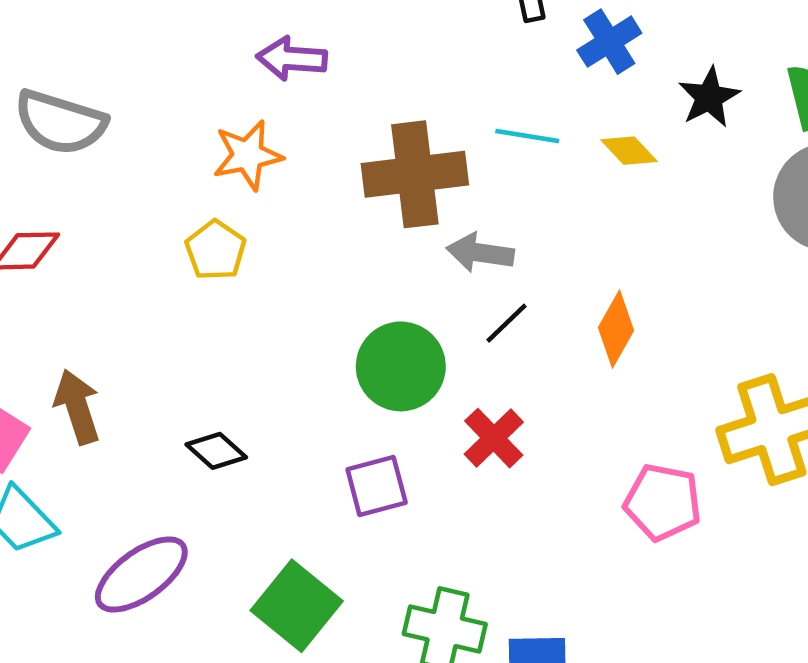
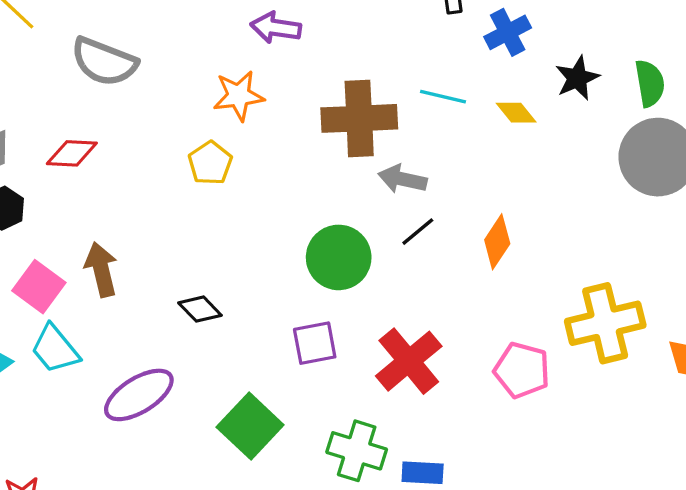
red cross: (494, 438) -> (409, 361), moved, size x1.5

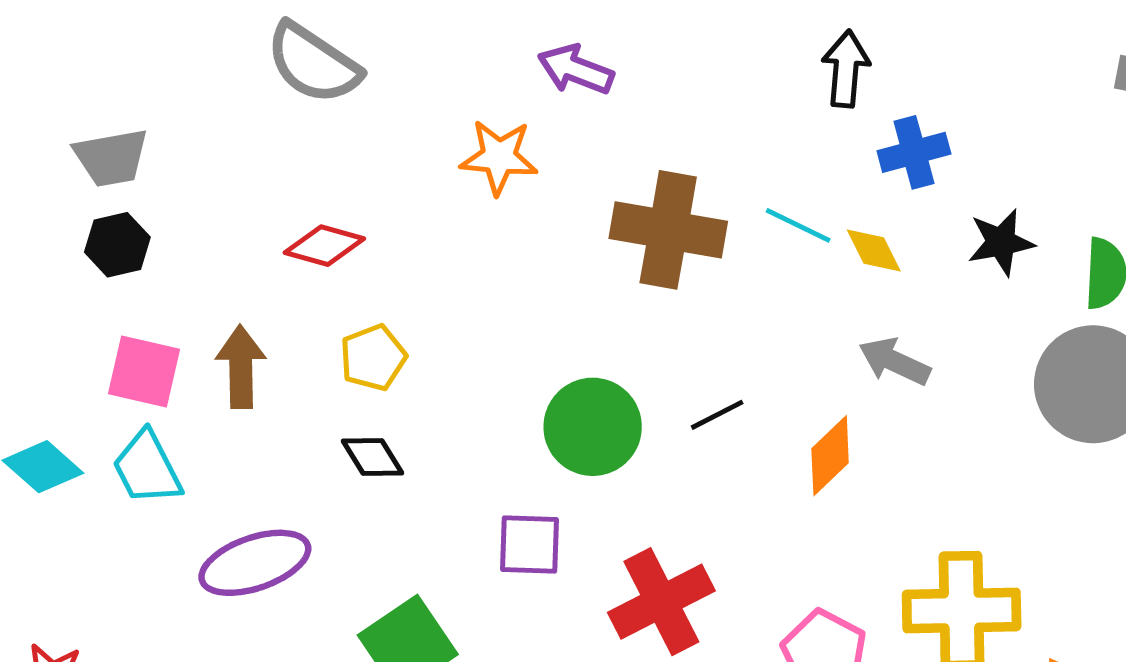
yellow diamond: (516, 113) -> (874, 250), moved
red diamond: (72, 153) -> (324, 246), moved
yellow pentagon: (210, 163) -> (373, 358), moved
gray arrow: (402, 179) -> (894, 361), moved
pink square: (39, 287) -> (144, 371), turned -36

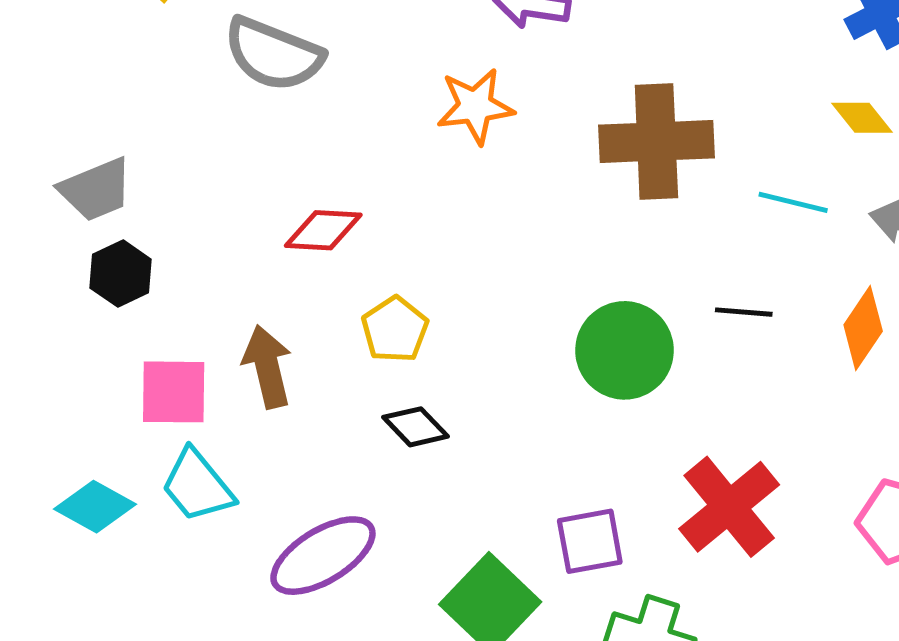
cyan line: (798, 225) -> (793, 202), moved
black line: (717, 415) -> (744, 312), turned 44
purple square: (529, 545) -> (590, 541), moved

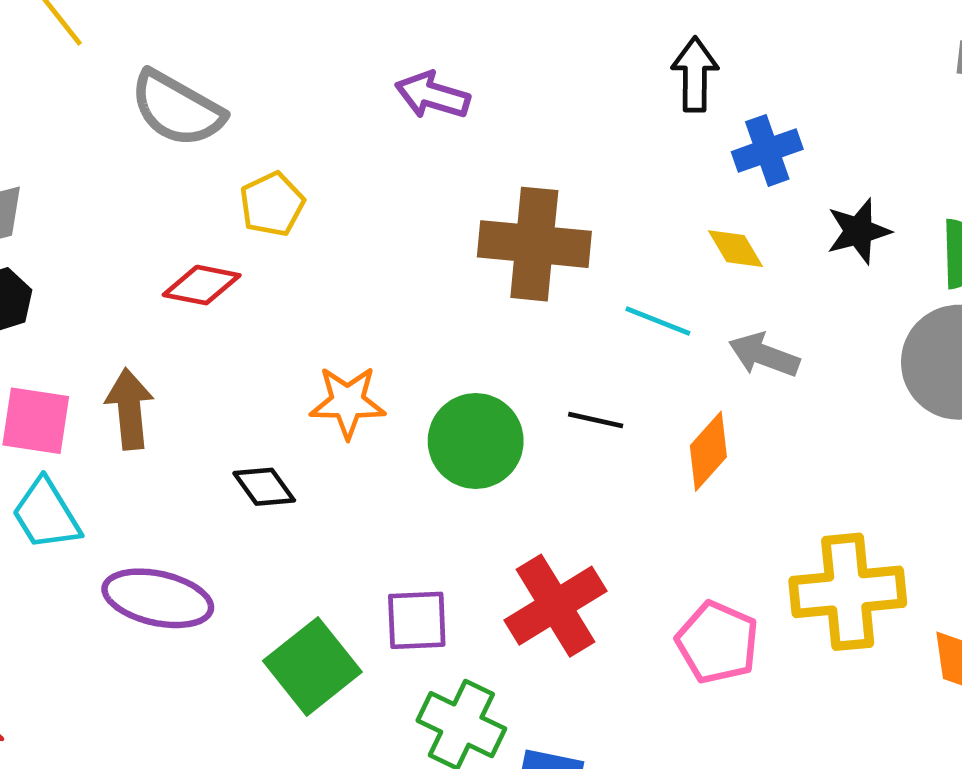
orange star: (475, 106) -> (348, 402), moved
yellow pentagon: (395, 330) -> (272, 204), moved
purple ellipse: (323, 556) -> (158, 598), turned 36

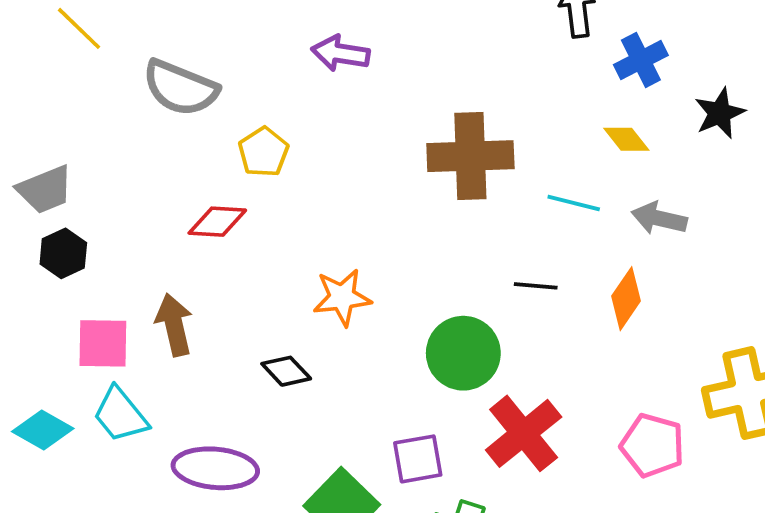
purple arrow: (433, 95) -> (340, 53), moved
green circle: (476, 441) -> (463, 353), moved

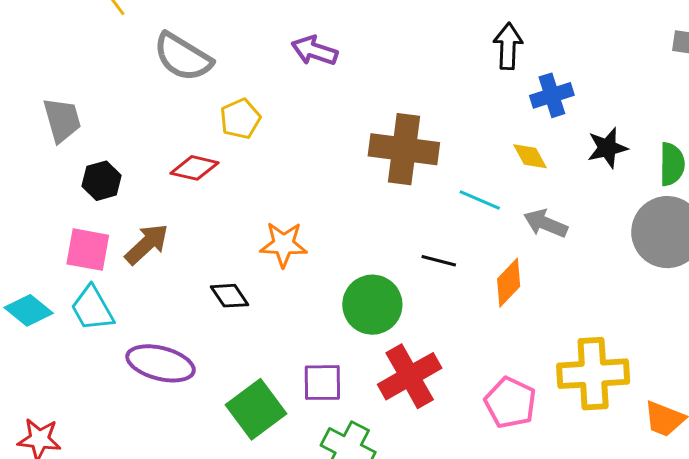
gray trapezoid: (45, 190) -> (62, 120), turned -93
black hexagon: (63, 253) -> (102, 181), moved
brown arrow: (174, 325) -> (147, 244), turned 51

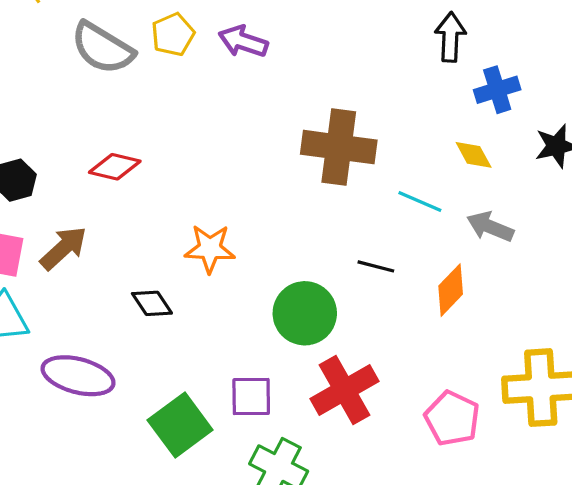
yellow pentagon: (240, 119) -> (173, 34), moved

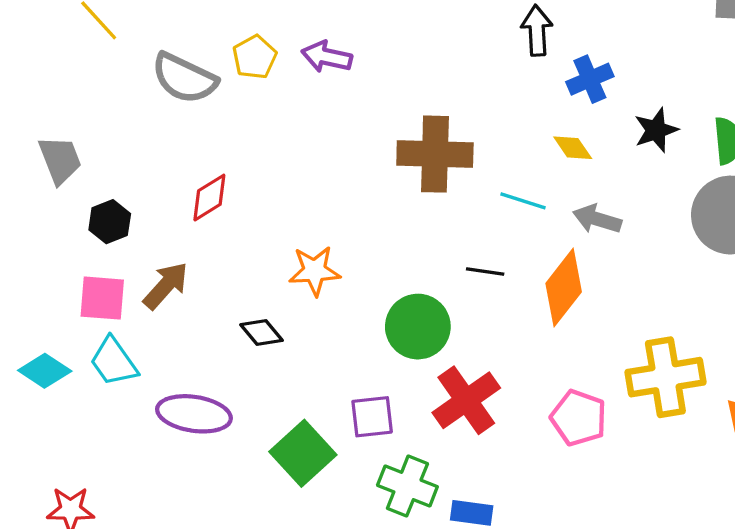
red diamond: (115, 167) -> (209, 198), turned -39
orange diamond: (451, 290) -> (564, 288), size x1.4

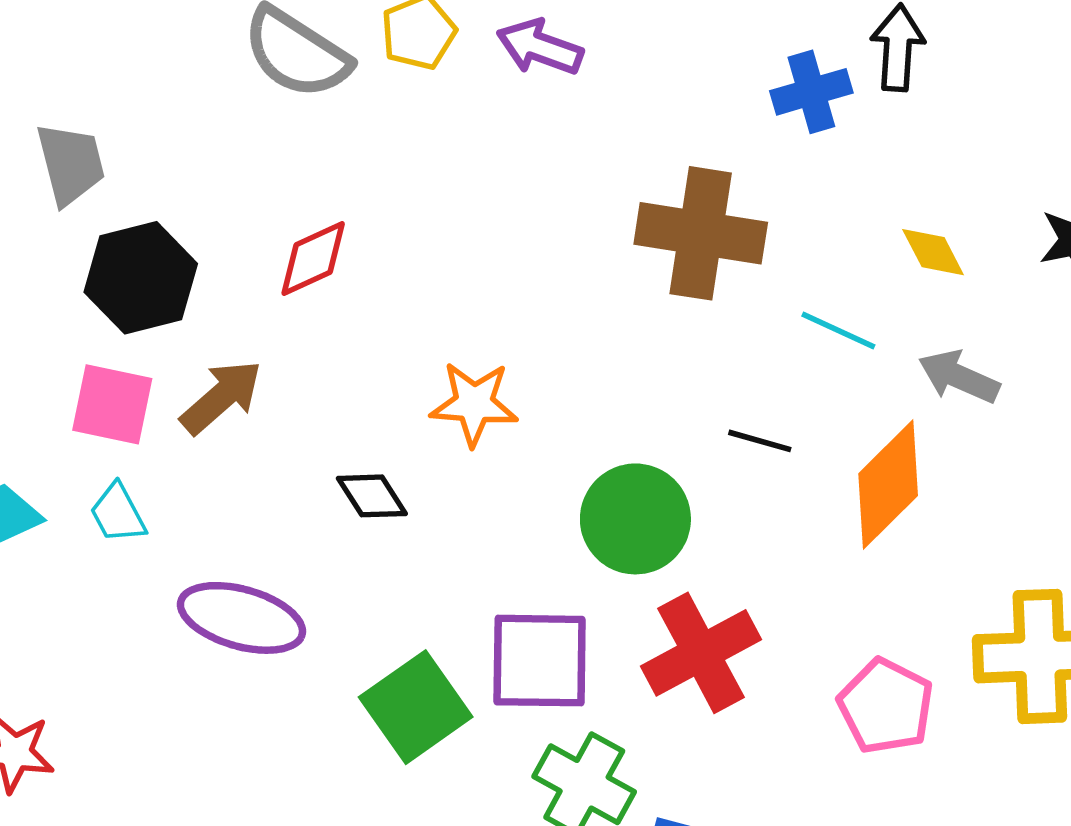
blue cross: (590, 79) -> (811, 92), moved
black hexagon: (110, 222) -> (141, 278), size x1.5
cyan trapezoid: (114, 362) -> (118, 513), size x0.7
purple square: (372, 417) -> (540, 661), size x1.4

